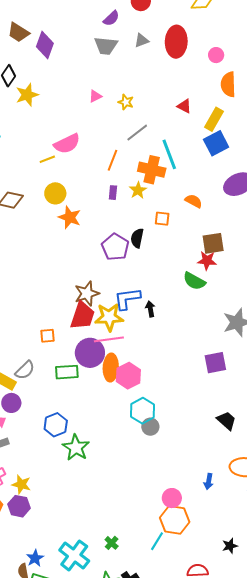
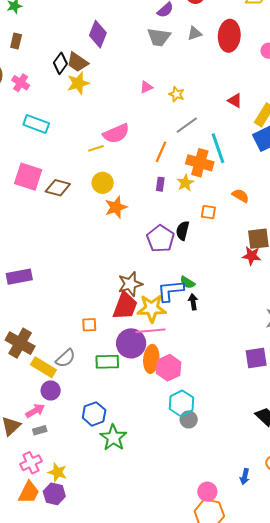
brown trapezoid: (18, 32) -> (77, 62), moved
orange star: (70, 217) -> (116, 207), turned 30
green semicircle: (194, 281) -> (188, 282), moved, size x0.7

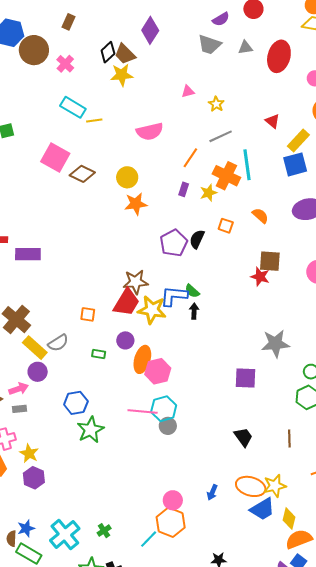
yellow line: (96, 148) -> (94, 120), moved
pink line: (151, 331) -> (143, 412), moved
purple circle: (131, 343) -> (125, 340), size x0.6
green rectangle: (107, 362) -> (99, 354), size x0.6
purple hexagon: (54, 494) -> (34, 478), moved

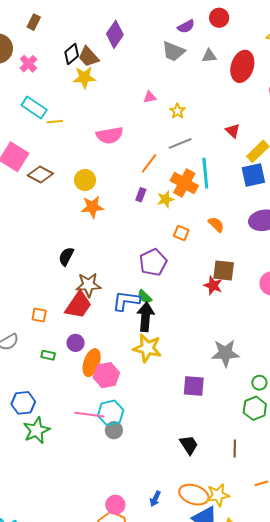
black semicircle: (197, 239) -> (66, 257), moved
purple pentagon: (174, 243) -> (153, 262), moved
yellow star: (152, 310) -> (147, 348), moved
black arrow: (194, 311) -> (146, 317), size x1.8

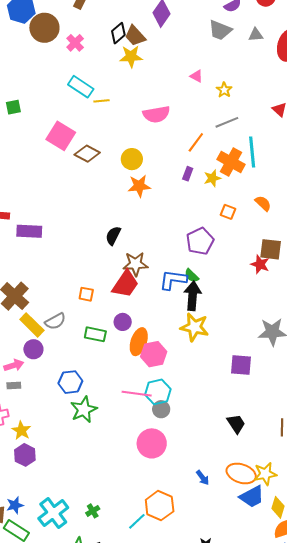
pink triangle: (150, 97) -> (196, 76), turned 40
green rectangle: (48, 355) -> (95, 334), size x1.5
blue arrow: (155, 499) -> (203, 478), turned -63
pink circle: (115, 505) -> (152, 443), moved, size x1.5

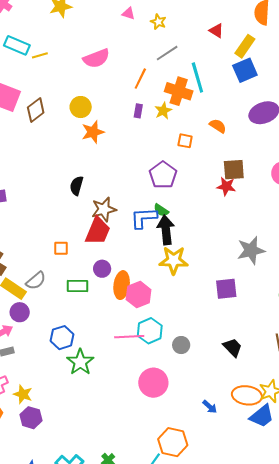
brown diamond: (87, 154) -> (36, 110), turned -55
gray circle: (161, 409) -> (181, 345), moved

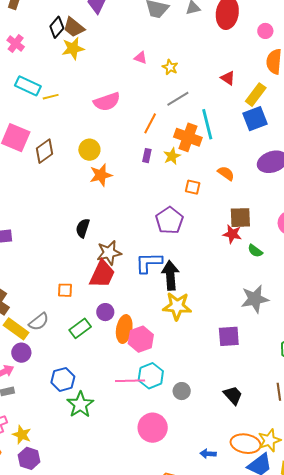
green semicircle: (161, 210) -> (255, 251), moved
green rectangle: (77, 286) -> (80, 328), turned -40
blue arrow: (210, 407) -> (208, 454), turned 140

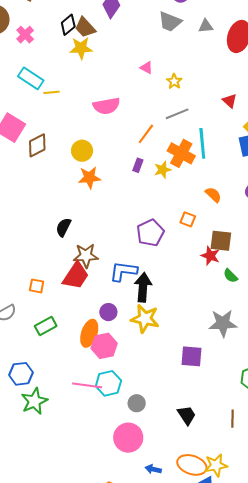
orange square: (193, 187) -> (188, 219), moved
purple circle: (105, 312) -> (108, 312), moved
pink circle: (153, 428) -> (128, 438), moved

